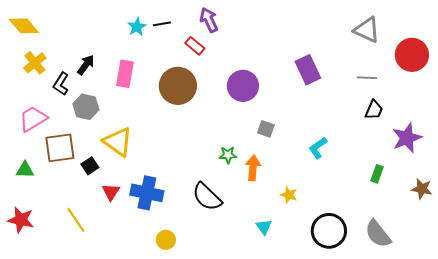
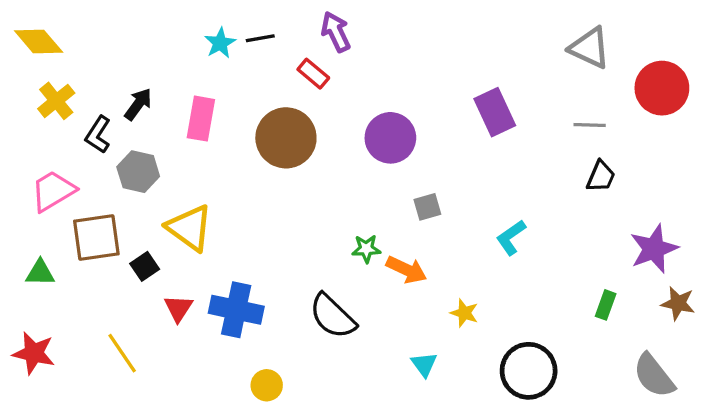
gray square: (266, 129) -> (427, 207), turned -36
purple star: (407, 138) -> (654, 249), moved
orange arrow: (253, 168) -> (406, 270), turned 110
green rectangle: (377, 174) -> (606, 305), moved
gray semicircle: (378, 234) -> (654, 376), moved

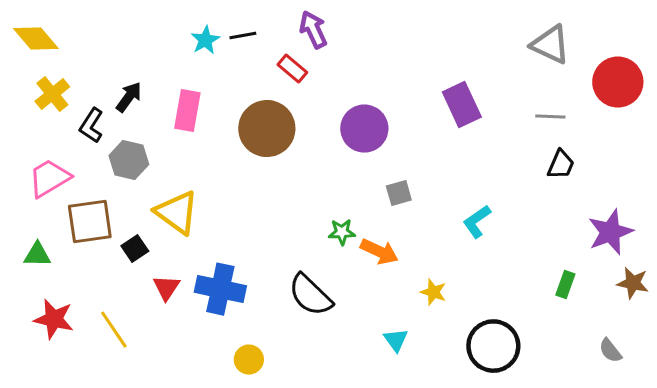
red star: (34, 353) -> (54, 319), moved
gray semicircle: (654, 376) -> (610, 351), size x0.6

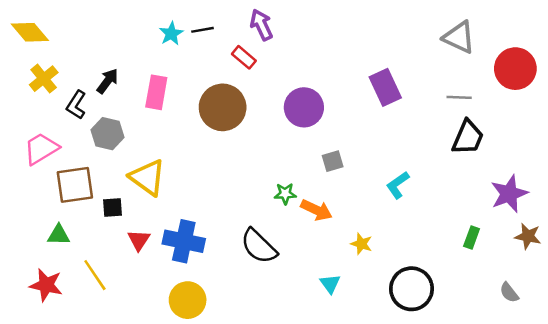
black trapezoid: (561, 165) -> (468, 137), size x1.4
black square: (135, 249) -> (112, 207), turned 30
green triangle: (37, 255) -> (59, 235), moved
red star: (54, 319) -> (46, 285), moved
yellow circle: (249, 360) -> (188, 300), moved, size x1.5

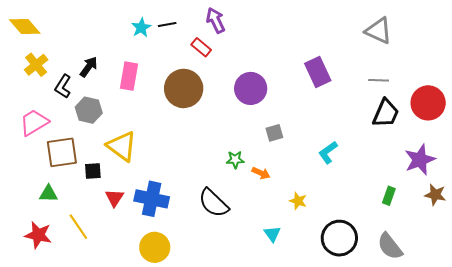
red circle: (515, 69) -> (428, 103), moved
orange arrow: (316, 210) -> (261, 173), size x0.7
gray semicircle: (509, 293) -> (390, 246), moved, size x1.6

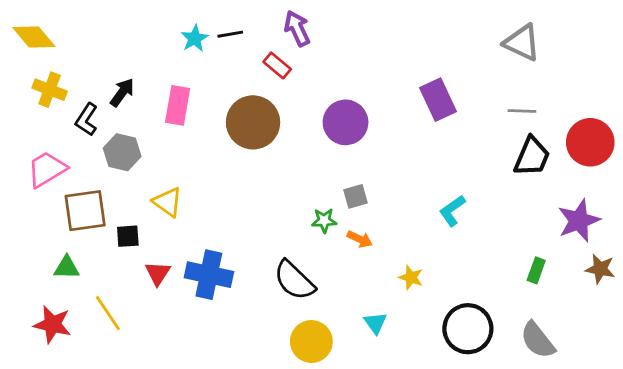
yellow cross: (36, 65) -> (50, 90), turned -30
gray square: (274, 133) -> (355, 196), moved
yellow triangle: (122, 146) -> (168, 202), size x0.7
yellow circle: (155, 247) -> (311, 342), moved

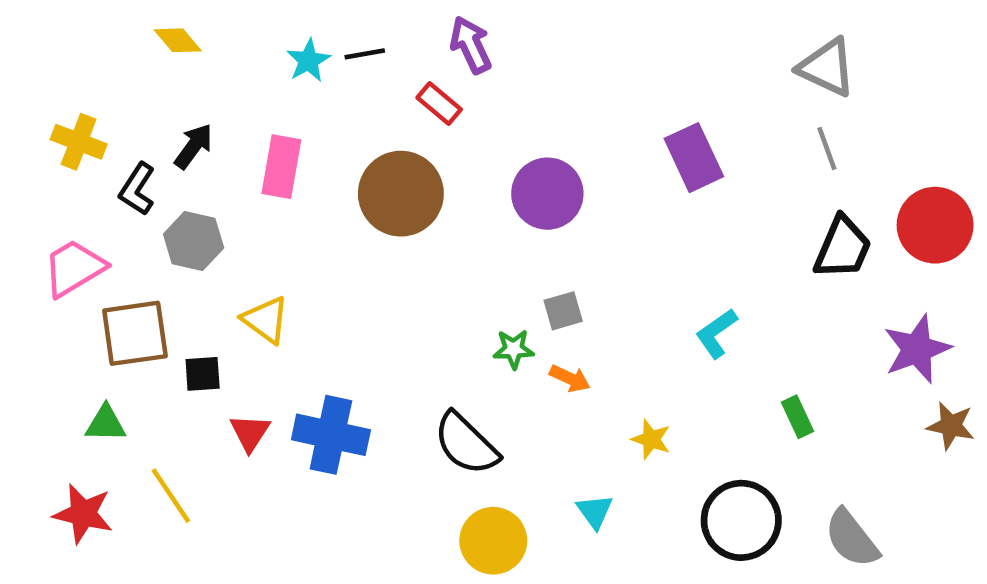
yellow diamond: (34, 37) -> (178, 40), moved, size x0.7
gray line: (522, 111) -> (827, 149), moved, turned 68
green rectangle: (536, 270) -> (798, 417), moved, turned -45

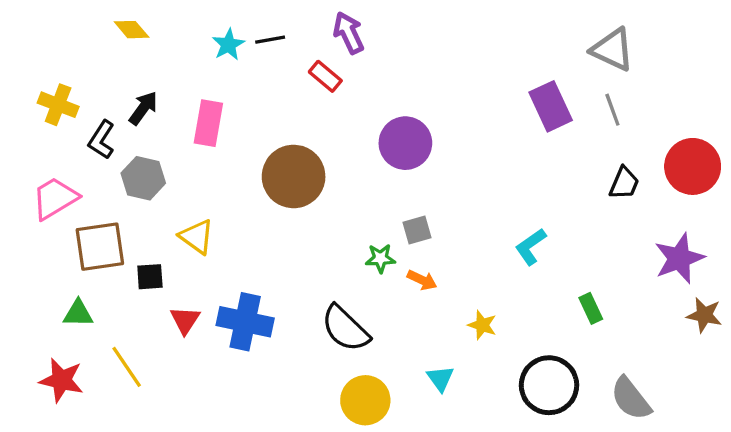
purple rectangle: (694, 158) -> (551, 106), moved
brown circle: (401, 194) -> (294, 176), moved
black trapezoid: (843, 248) -> (624, 183), size x0.7

